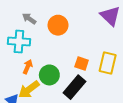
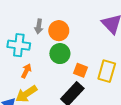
gray arrow: (29, 19) -> (39, 26), moved, turned -120
green circle: (49, 75) -> (60, 54), moved

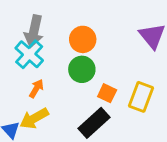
gray arrow: (39, 26) -> (34, 31), moved, size x1.6
cyan cross: (19, 45) -> (29, 54), turned 30

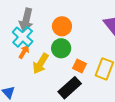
orange arrow: (36, 89) -> (24, 52), moved
yellow arrow: (34, 118) -> (41, 63), moved, turned -30

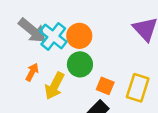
gray arrow: (26, 20) -> (32, 30), turned -60
cyan cross: (23, 37) -> (53, 36), moved

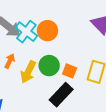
green circle: (80, 64) -> (49, 66), moved

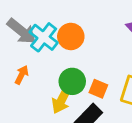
yellow arrow: (28, 72) -> (62, 99), moved

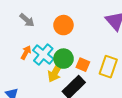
gray arrow: (22, 31) -> (27, 20), size x0.7
cyan cross: (44, 37) -> (43, 55), moved

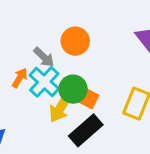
gray arrow: (27, 20) -> (44, 57), moved
orange square: (83, 65) -> (89, 98), moved

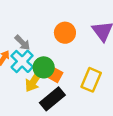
orange circle: (75, 41) -> (65, 33), moved

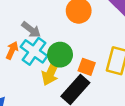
orange square: (55, 75) -> (87, 67), moved

